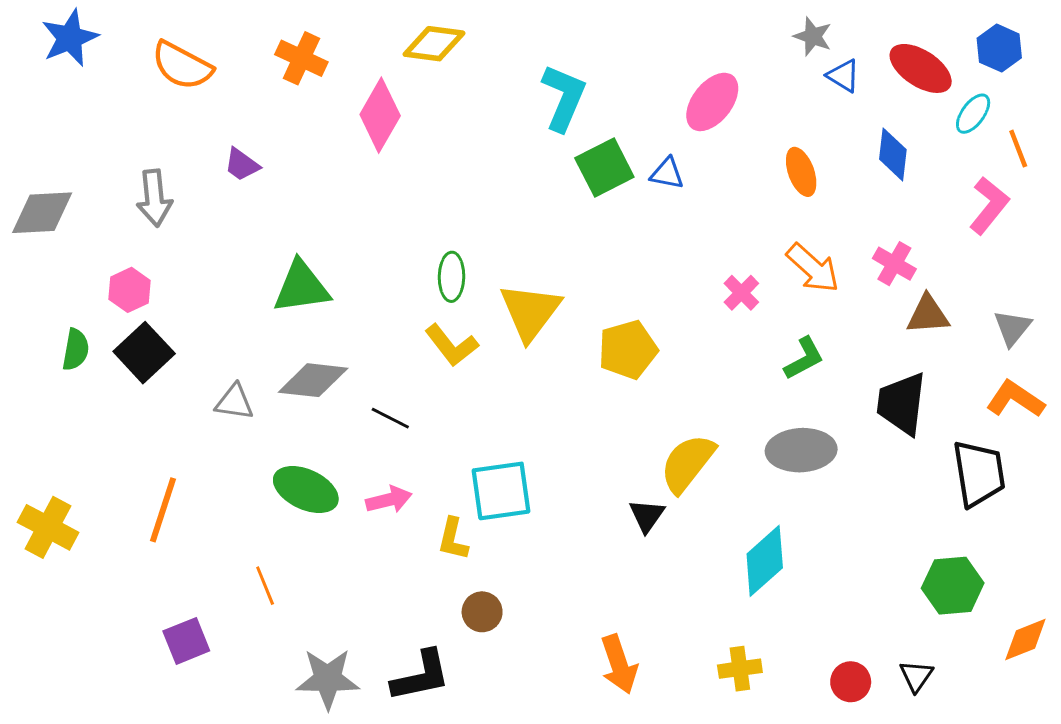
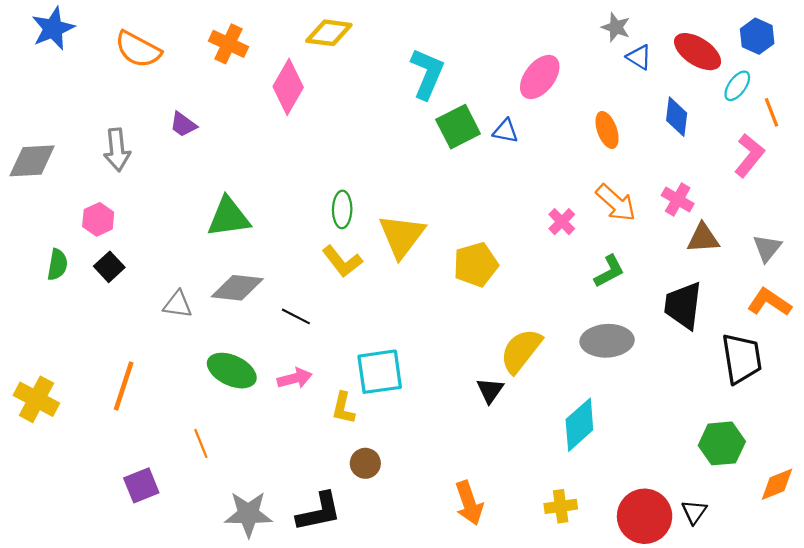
black square: (144, 353) -> (109, 267), size x0.7
red circle: (851, 682) -> (645, 516), size x1.8

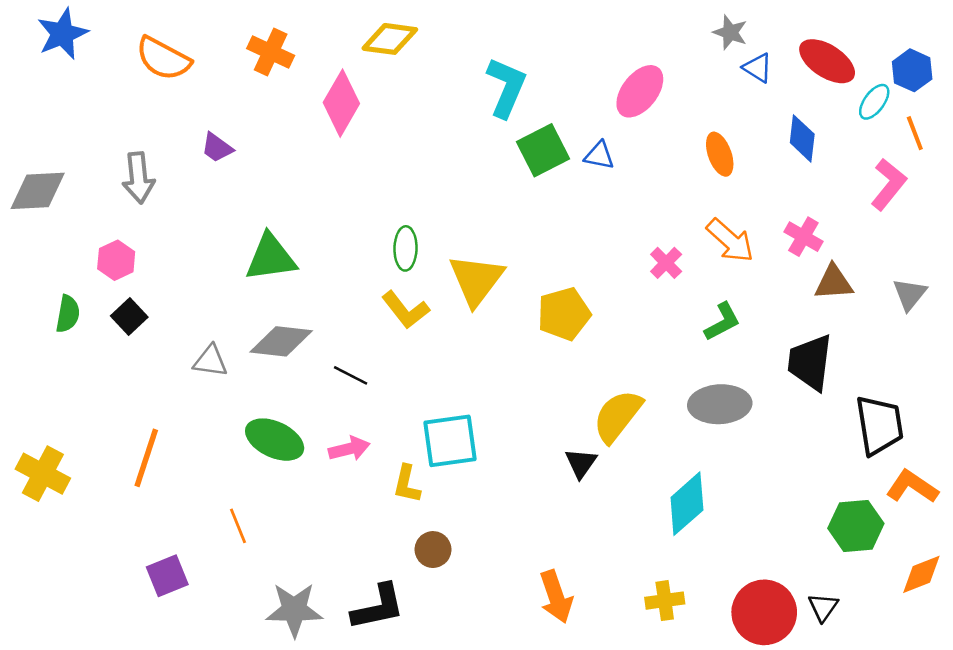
blue hexagon: (757, 36) -> (912, 70), moved
orange L-shape: (769, 302) -> (912, 487), moved

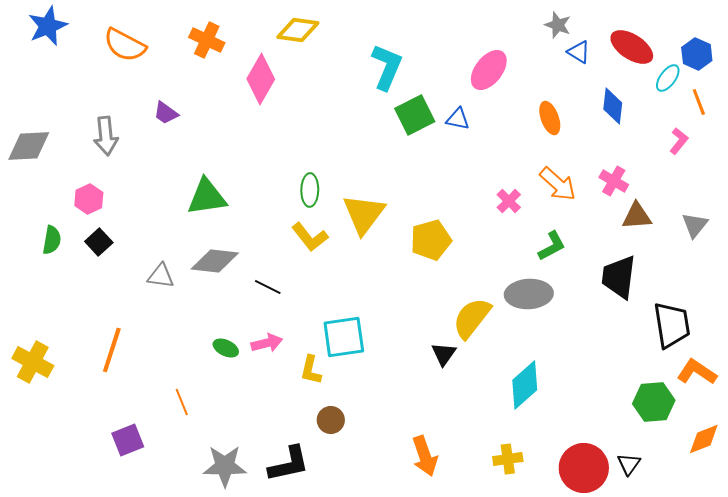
pink L-shape: (889, 184) -> (679, 141), size x0.7
gray ellipse: (720, 404) -> (529, 294), moved
green ellipse: (275, 440) -> (226, 348), moved, size x0.6

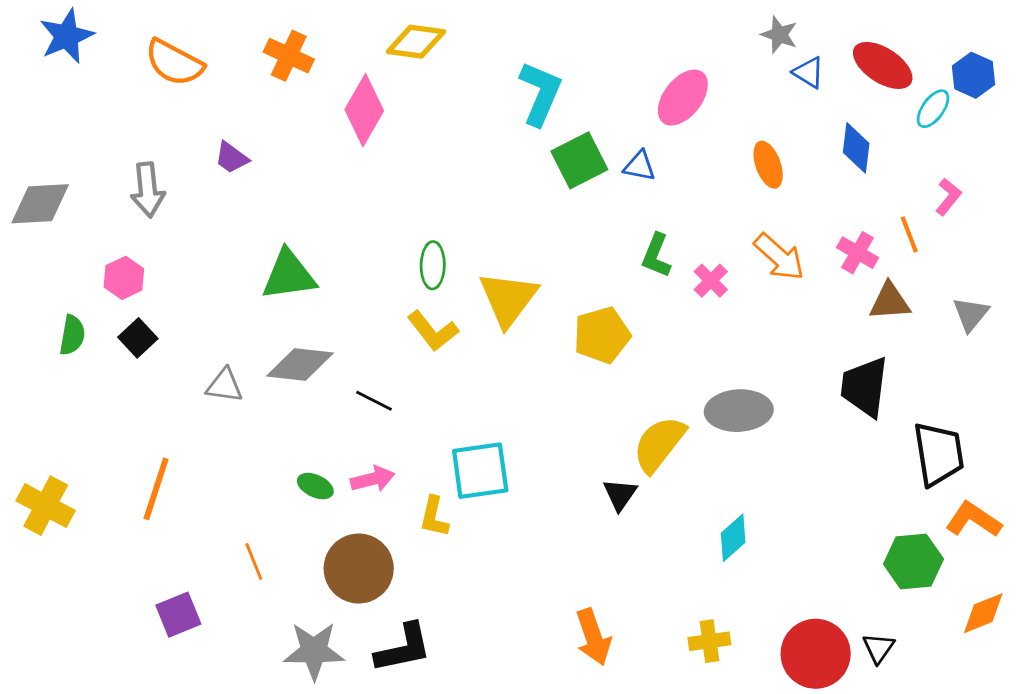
orange line: (699, 102) -> (909, 235), moved
green L-shape: (552, 246) -> (656, 255), moved, turned 140
cyan diamond: (525, 385) -> (733, 538), size x0.7
brown circle: (331, 420) -> (359, 568), moved, size x1.8

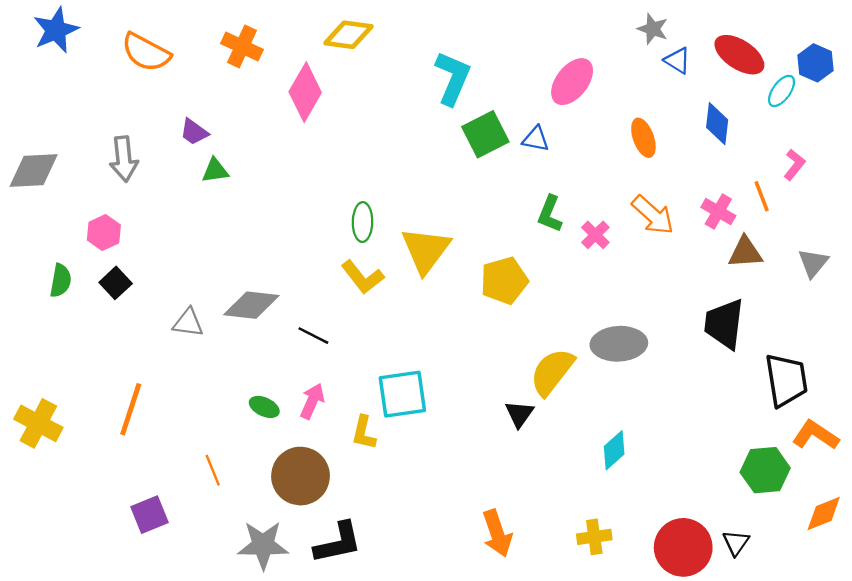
green triangle: (289, 275) -> (215, 171), moved, size x0.6
pink arrow: (373, 479) -> (312, 401), turned -52

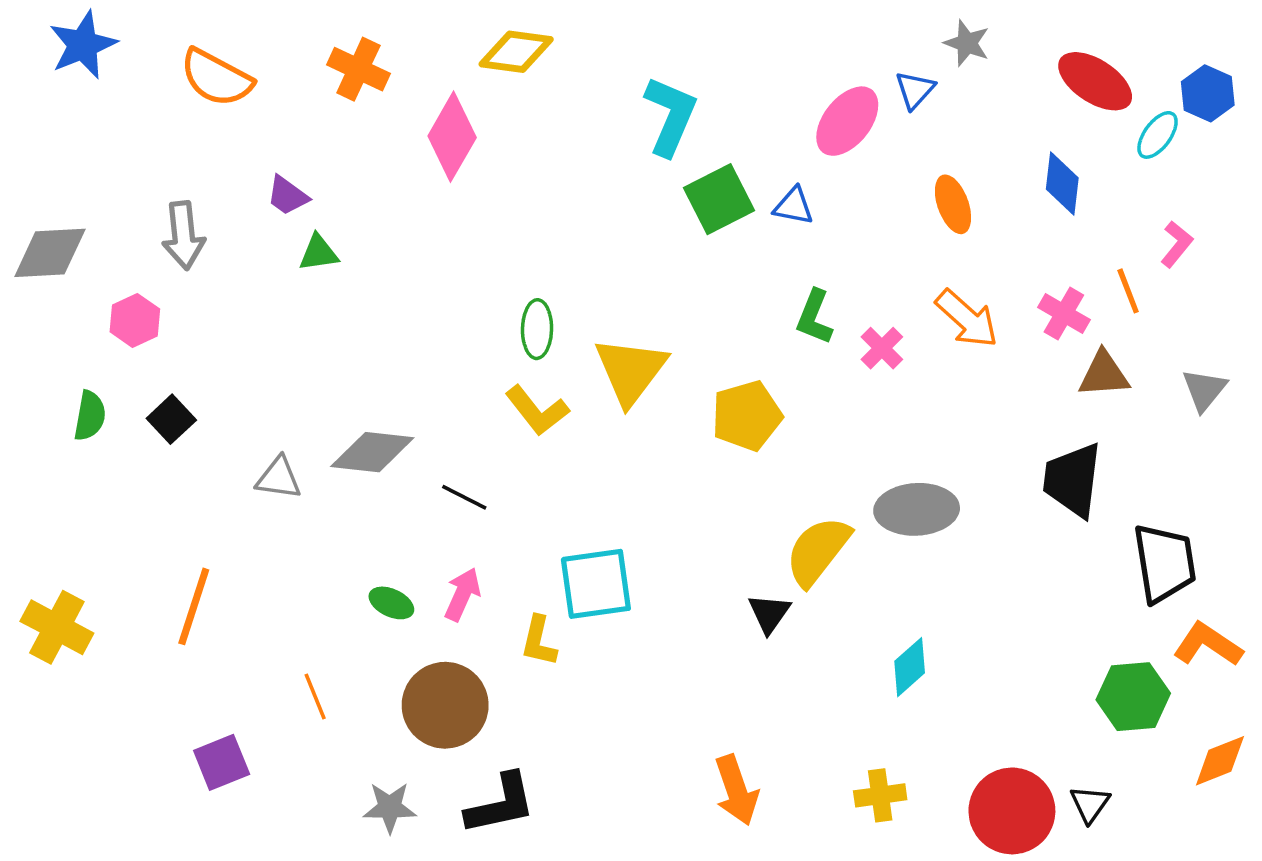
blue triangle: (677, 61) -> (915, 90), moved, turned 40
pink hexagon: (104, 233) -> (135, 320), moved
gray star: (263, 545) -> (390, 807), size x0.7

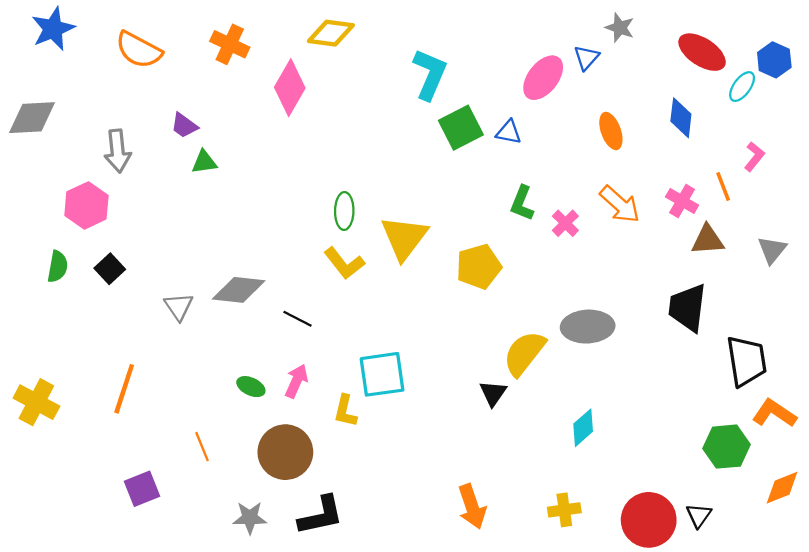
gray diamond: (50, 253) -> (32, 118), moved
pink hexagon: (135, 320) -> (86, 205), size x1.4
gray triangle: (279, 478) -> (179, 307), turned 48

